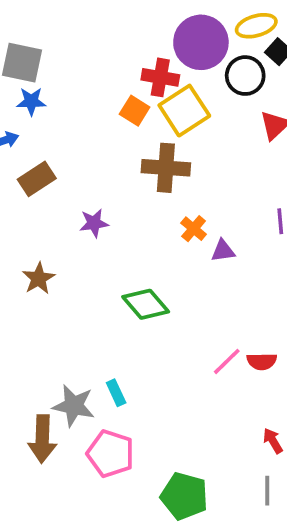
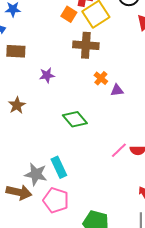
brown rectangle: (37, 179) -> (16, 51), turned 36
cyan rectangle: (116, 393) -> (59, 167), size x1.5
brown arrow: (42, 439) -> (19, 192), turned -80

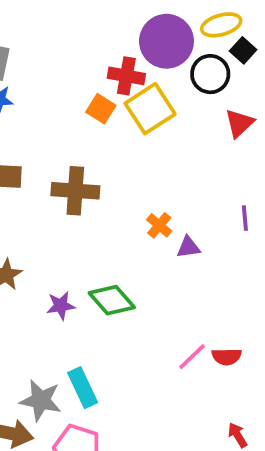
brown cross: (86, 45) -> (75, 191), moved
purple star: (47, 75) -> (61, 306), moved

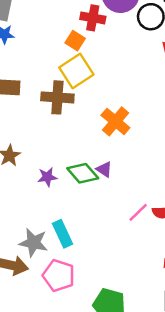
yellow square: (150, 109) -> (76, 71), moved
orange cross: (159, 225) -> (115, 121), size x1.6
purple triangle: (188, 247) -> (104, 169), moved, turned 42

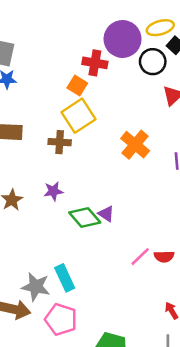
brown cross: (57, 97) -> (60, 142), size x0.7
orange cross: (115, 121) -> (135, 145), moved
purple star: (47, 177) -> (53, 191), moved

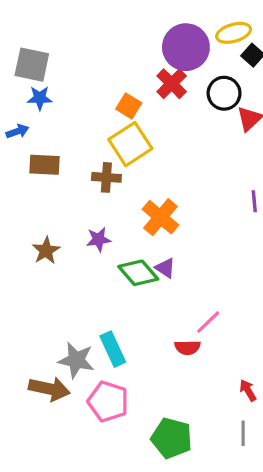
black circle: (153, 62) -> (224, 93), moved
red cross: (95, 63) -> (172, 84), moved, turned 35
orange cross: (135, 145) -> (160, 217), moved
red semicircle: (164, 257) -> (187, 347), moved

